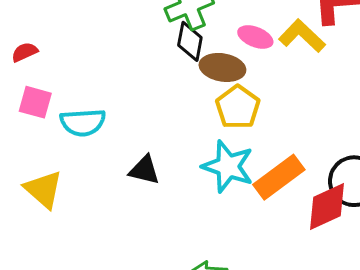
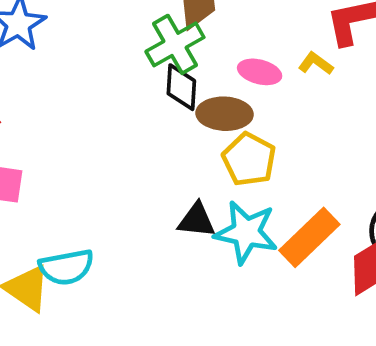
yellow L-shape: (302, 36) -> (316, 63), size x0.6
cyan semicircle: (83, 122) -> (66, 267), moved
black triangle: (144, 170) -> (197, 220), moved

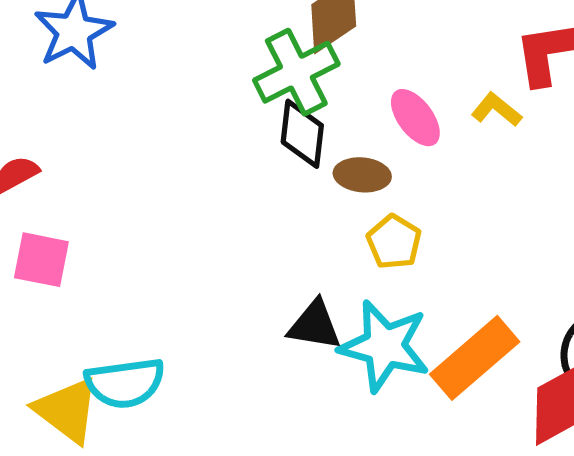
pink ellipse: (260, 72) -> (415, 118), turned 36
brown ellipse: (225, 114) -> (362, 175), size x0.7
yellow pentagon: (249, 159) -> (394, 242), size x0.7

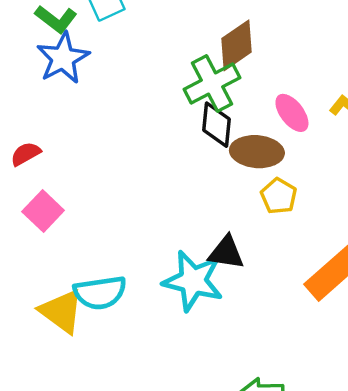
brown ellipse: (362, 175) -> (257, 152), size x1.4
pink square: (41, 260) -> (43, 211), turned 33
cyan star: (385, 346) -> (193, 281), moved

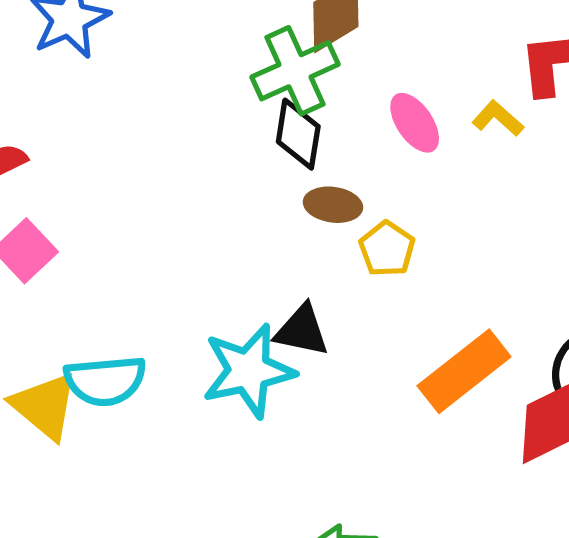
brown ellipse: (257, 152) -> (333, 205), moved, size x0.7
cyan star: (193, 281) -> (248, 371), turned -30

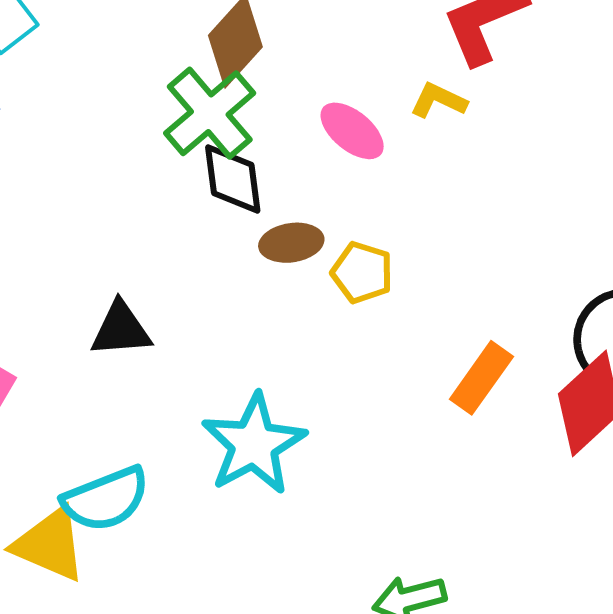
black triangle: (302, 330) -> (121, 329), moved
orange rectangle: (464, 371) -> (481, 378), size x0.7

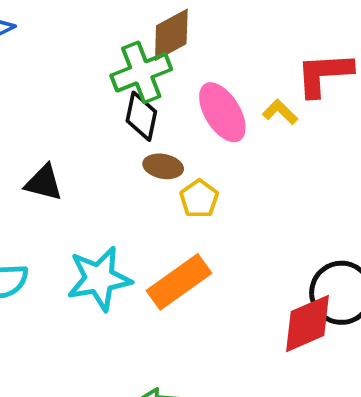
pink ellipse: (352, 131) -> (222, 112), size x1.4
orange rectangle: (481, 378) -> (179, 282), moved, size x1.4

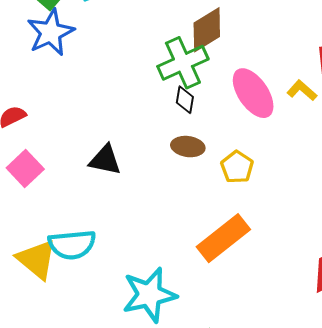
black diamond: (141, 116) -> (185, 100), size x0.7
brown ellipse: (163, 166) -> (188, 147), moved
cyan star: (99, 279) -> (149, 295), moved

